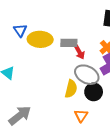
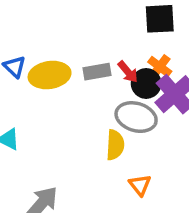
red arrow: (79, 52) -> (128, 72), moved
black circle: (94, 92) -> (146, 83), moved

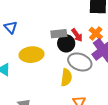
yellow ellipse: (50, 75) -> (32, 55), moved
black circle: (146, 83) -> (66, 43), moved

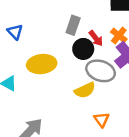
gray rectangle: (59, 34) -> (73, 25), moved, turned -63
yellow semicircle: (66, 77) -> (85, 90), turned 60

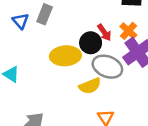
gray rectangle: (73, 25) -> (45, 14), moved
yellow ellipse: (42, 64) -> (65, 56), moved

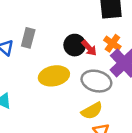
black circle: (91, 43) -> (75, 45), moved
yellow semicircle: (90, 86) -> (92, 111), moved

